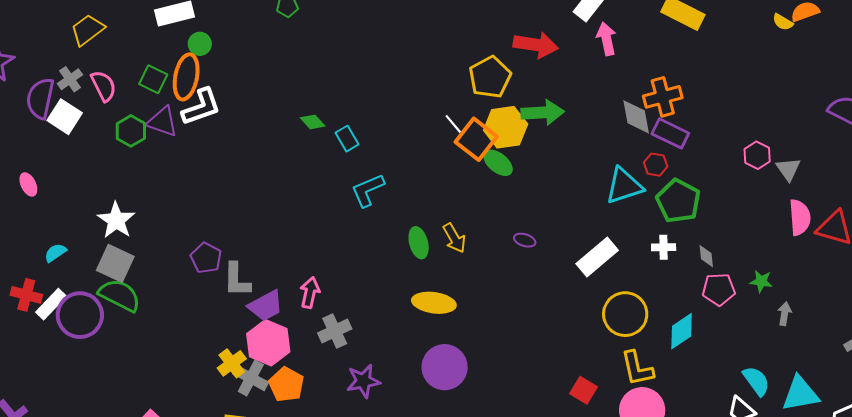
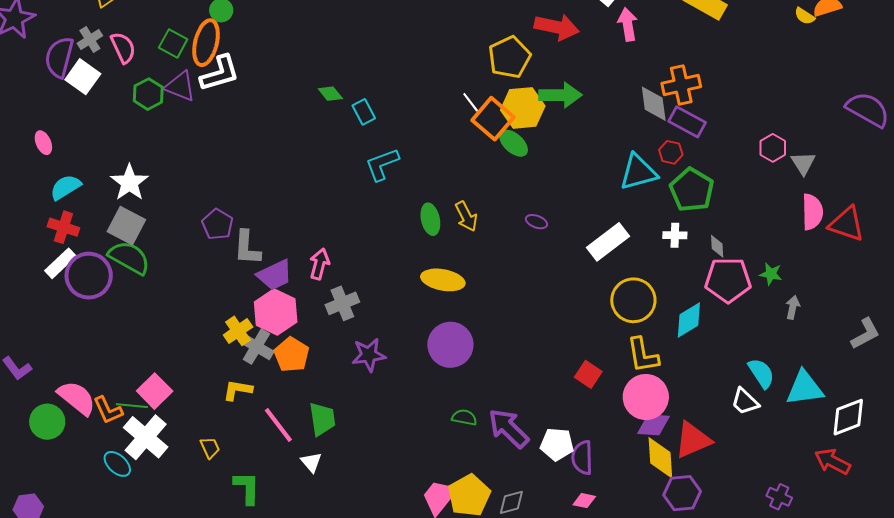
cyan semicircle: (55, 253) -> (66, 187), moved, size x1.4
pink pentagon: (719, 289) -> (728, 280), size x1.4
red cross: (26, 295) -> (63, 227), moved

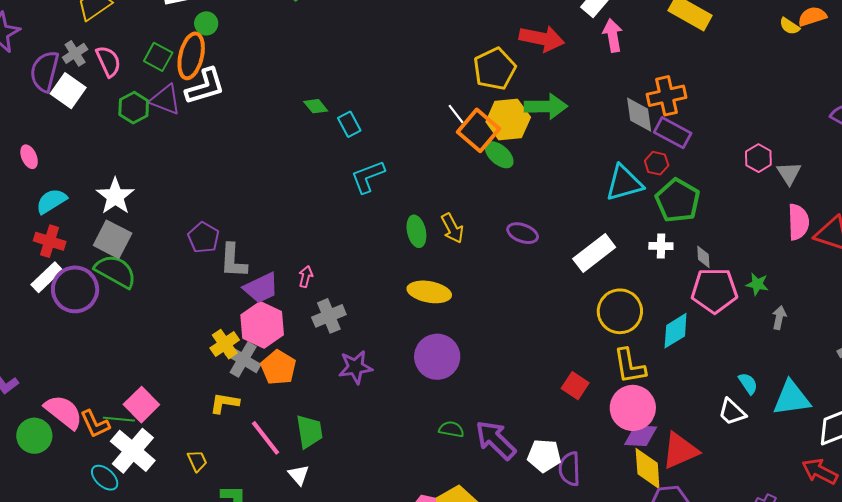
purple ellipse: (536, 222) -> (523, 233), size x1.4
pink arrow: (319, 264) -> (306, 277), size x0.7
cyan semicircle: (761, 373) -> (748, 384), size x0.7

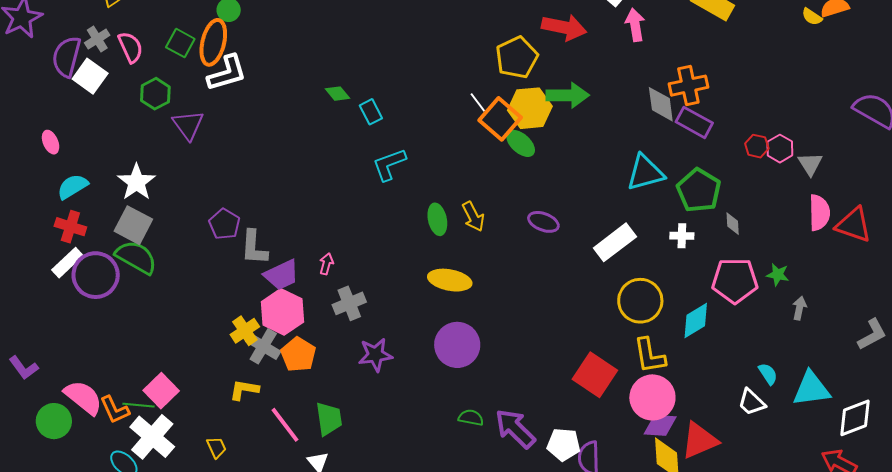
purple triangle: (165, 100) -> (188, 125), moved, turned 32
red hexagon: (657, 163) -> (757, 146), moved
gray diamond: (703, 257) -> (733, 224), moved
red square: (575, 386) -> (595, 375), size x1.6

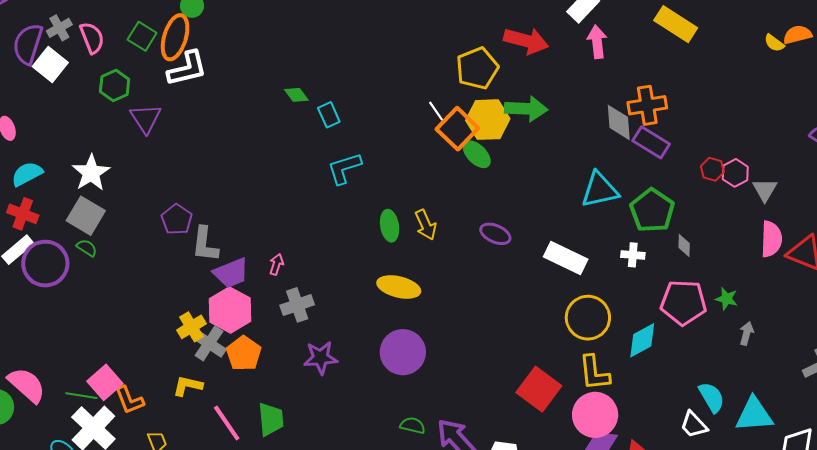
white rectangle: (615, 242) -> (566, 258), turned 60
green semicircle: (136, 257) -> (87, 248), size x0.5
cyan semicircle: (768, 374) -> (712, 397), size x1.4
orange L-shape: (115, 410) -> (129, 400), moved

